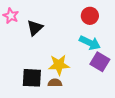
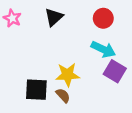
black triangle: (35, 28) -> (54, 17), moved
brown semicircle: (55, 83) -> (63, 95), turned 48

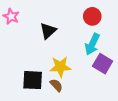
black triangle: (54, 17) -> (48, 31), moved
cyan arrow: (103, 49) -> (92, 44), turned 90

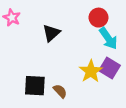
cyan arrow: (92, 44) -> (108, 38), moved, turned -60
yellow star: (60, 67) -> (91, 71), moved, turned -30

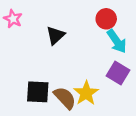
yellow star: (91, 71) -> (86, 93), moved
brown semicircle: (60, 91) -> (65, 98), size x1.5

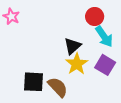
black triangle: (55, 35) -> (72, 46), moved
yellow star: (86, 93) -> (77, 64), moved

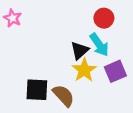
cyan arrow: (104, 37) -> (99, 45), moved
purple square: (105, 65) -> (115, 71), turned 36

